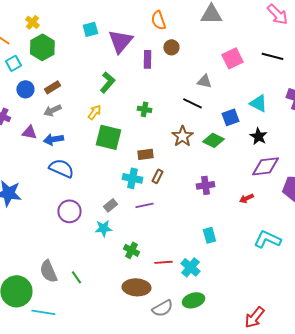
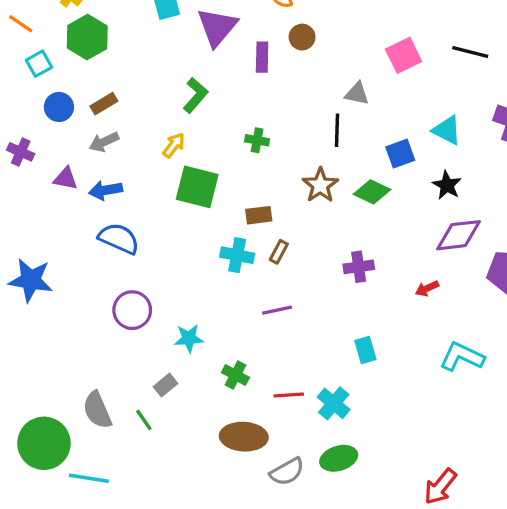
black line: (192, 103) -> (337, 130), turned 66
gray rectangle: (110, 205) -> (166, 385), moved
purple line: (144, 205) -> (277, 310), moved

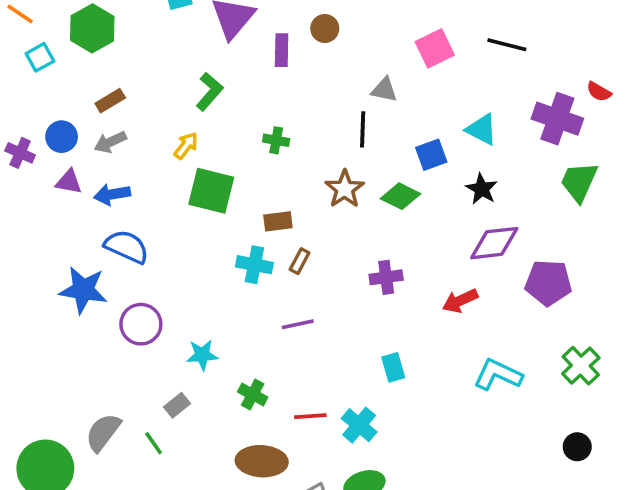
blue circle: (59, 107) -> (62, 137), moved
blue star: (31, 280) -> (83, 290), moved
red arrow: (427, 288) -> (460, 301), size x1.4
gray semicircle: (97, 410) -> (103, 432), turned 60

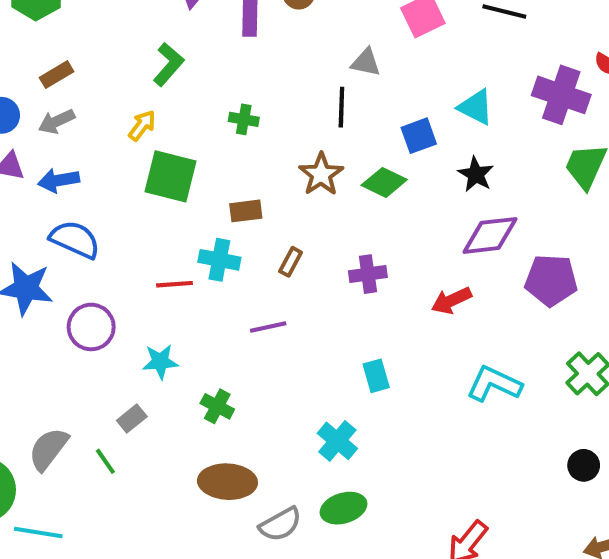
brown rectangle: (300, 261) -> (291, 262), moved
red line: (310, 416) -> (175, 284), moved

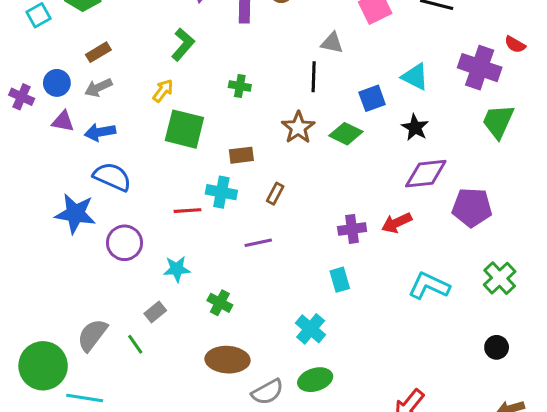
purple cross: (368, 274) -> (352, 229), moved

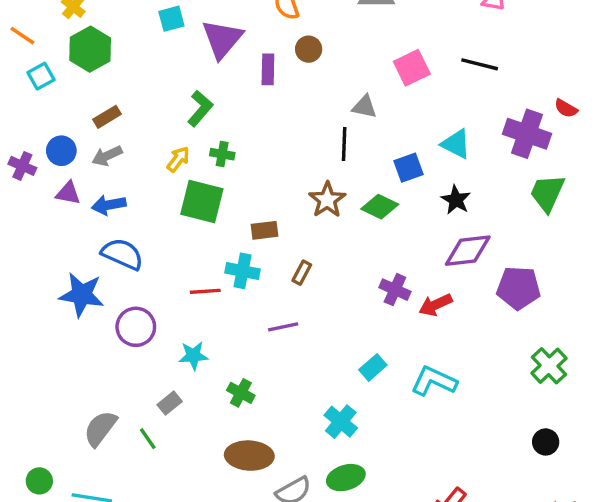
green cross: (240, 86) -> (222, 154), moved
purple cross: (352, 229) -> (395, 290), moved, turned 32
cyan rectangle: (340, 280) -> (373, 367), turned 65
cyan L-shape: (429, 286) -> (434, 381), moved
green circle: (43, 366) -> (39, 481), moved, size x0.5

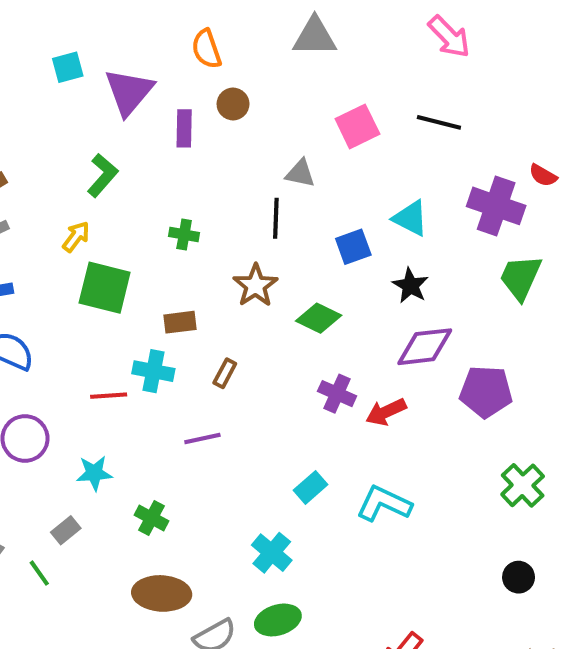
green cross: (222, 154) -> (184, 235), moved
green diamond: (380, 207) -> (319, 318), moved

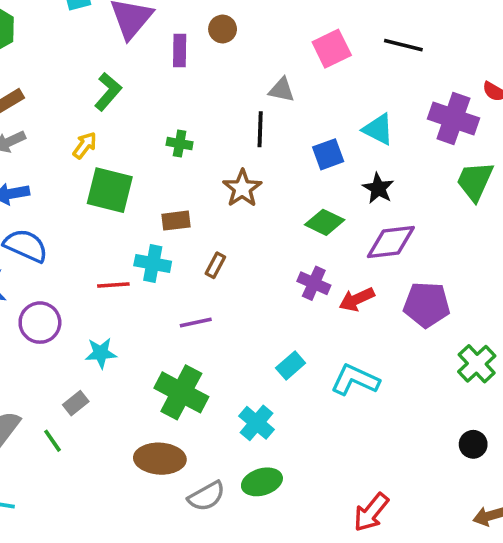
green diamond: (319, 318) -> (325, 222), moved
purple pentagon: (486, 392) -> (427, 305), moved
green cross: (151, 518) -> (181, 392), moved, size x1.8

